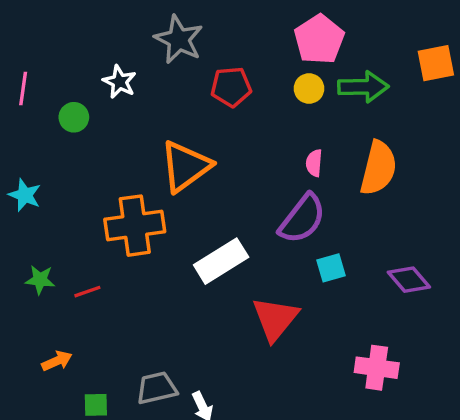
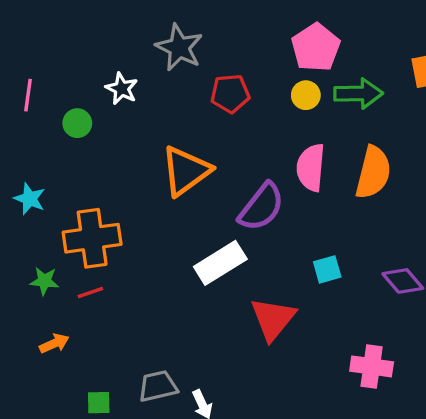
pink semicircle: (314, 163) -> (311, 168), size x1.8
purple semicircle: (302, 219) -> (261, 207), moved
orange cross: (135, 226) -> (92, 238), moved
orange arrow: (57, 361) -> (54, 343), moved

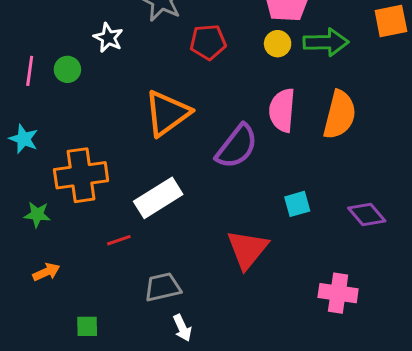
pink line: (28, 95) -> (30, 71), moved
white rectangle: (220, 263) -> (158, 198), moved
red line: (90, 292) -> (119, 240), moved
gray trapezoid: (158, 386) -> (163, 287), moved

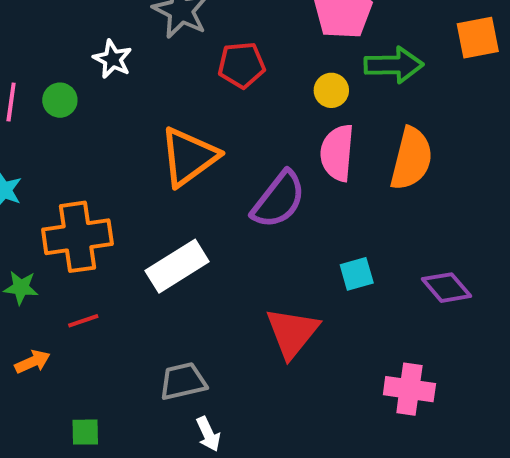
yellow circle: (278, 44) -> (331, 90), moved
red line: (119, 240) -> (83, 321), moved

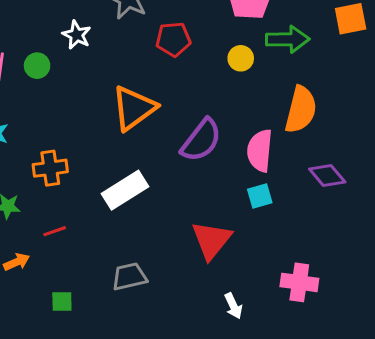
pink semicircle: (337, 153) -> (260, 151), moved
orange cross: (77, 237) -> (50, 168), size x0.7
purple diamond: (447, 288) -> (327, 176), moved
green square: (85, 432) -> (62, 302), moved
white arrow: (208, 434) -> (233, 306), moved

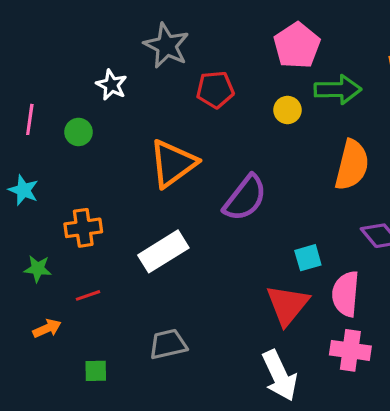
green circle: (37, 66) -> (78, 132), moved
pink semicircle: (260, 151) -> (346, 294), moved
red triangle: (211, 240) -> (287, 305), moved
white arrow: (233, 306) -> (280, 376), size x1.8

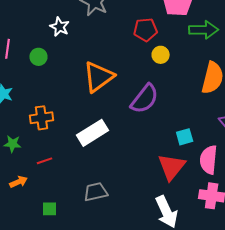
red pentagon: (215, 90) -> (146, 30), moved
yellow circle: (287, 110) -> (161, 55), moved

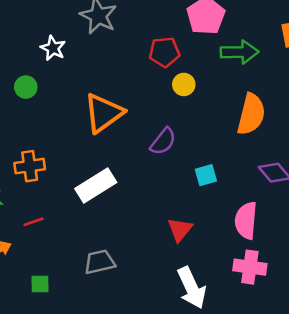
purple semicircle: (145, 99) -> (163, 141), size x0.7
cyan square: (185, 137) -> (206, 175), moved
red triangle: (172, 167) -> (180, 230), moved, size x0.7

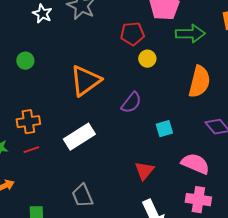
white star: (53, 48) -> (42, 14), moved
pink semicircle: (246, 220) -> (195, 164), turned 108
red line: (34, 222) -> (31, 150), moved
gray trapezoid: (100, 262) -> (82, 196), turned -100

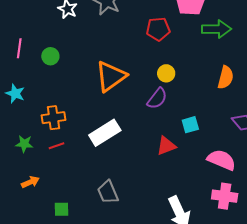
yellow circle: (147, 59) -> (166, 73), moved
orange semicircle: (199, 82) -> (226, 77), size x0.7
red triangle: (144, 171) -> (166, 146), moved, turned 30

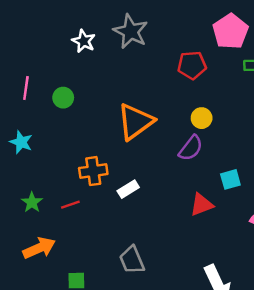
orange cross: (53, 118) -> (93, 171), moved
white rectangle: (105, 133) -> (128, 189), size x0.6
green star: (24, 144) -> (32, 202), turned 30
orange arrow: (30, 182) -> (39, 248), size x1.5

